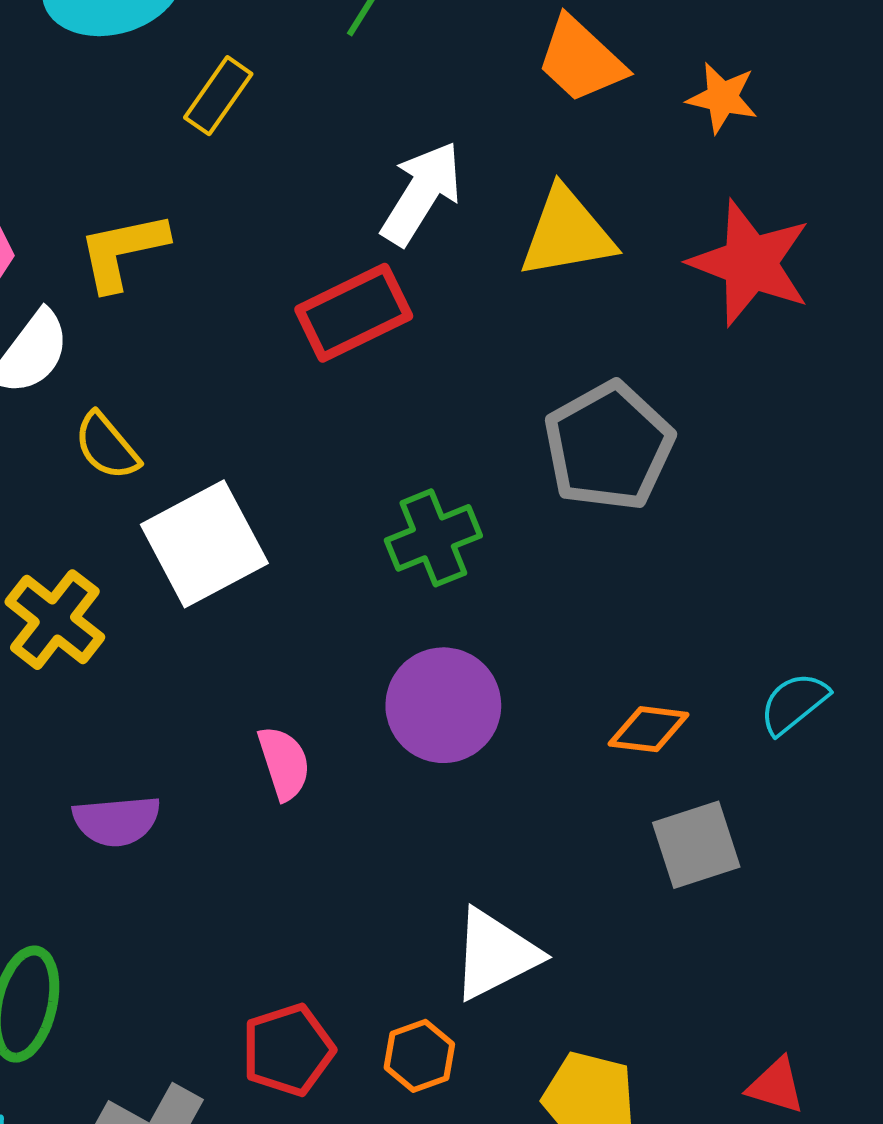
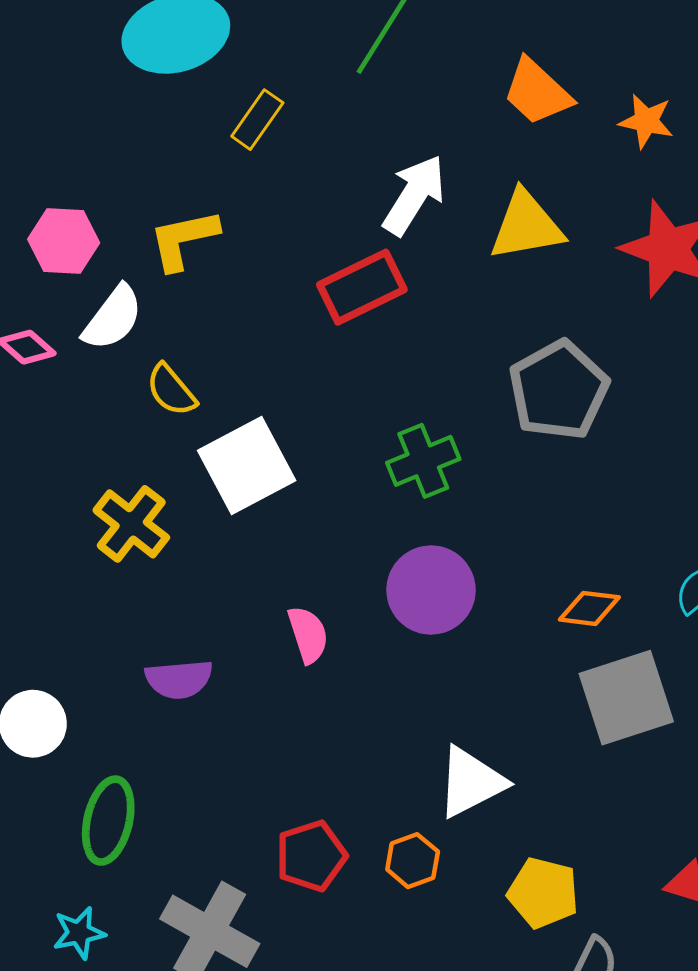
gray square: (696, 845) -> (626, 698), size x1.4

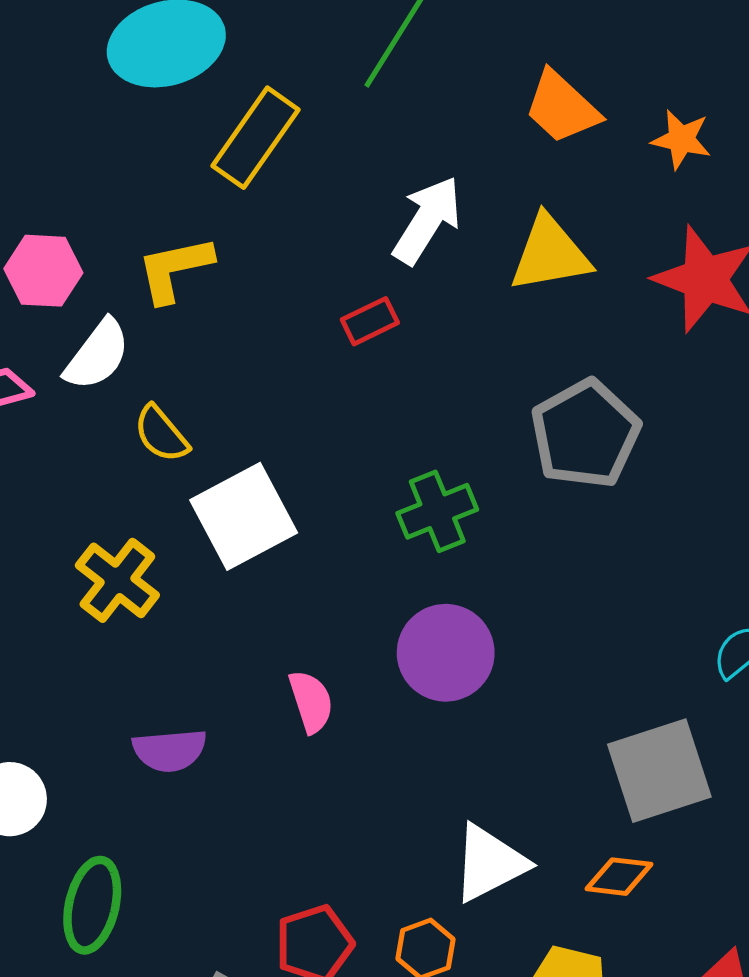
yellow rectangle: (257, 120) -> (255, 138), size x1.5
red rectangle: (362, 287) -> (370, 321), size x0.6
orange diamond: (589, 608) -> (619, 877), moved

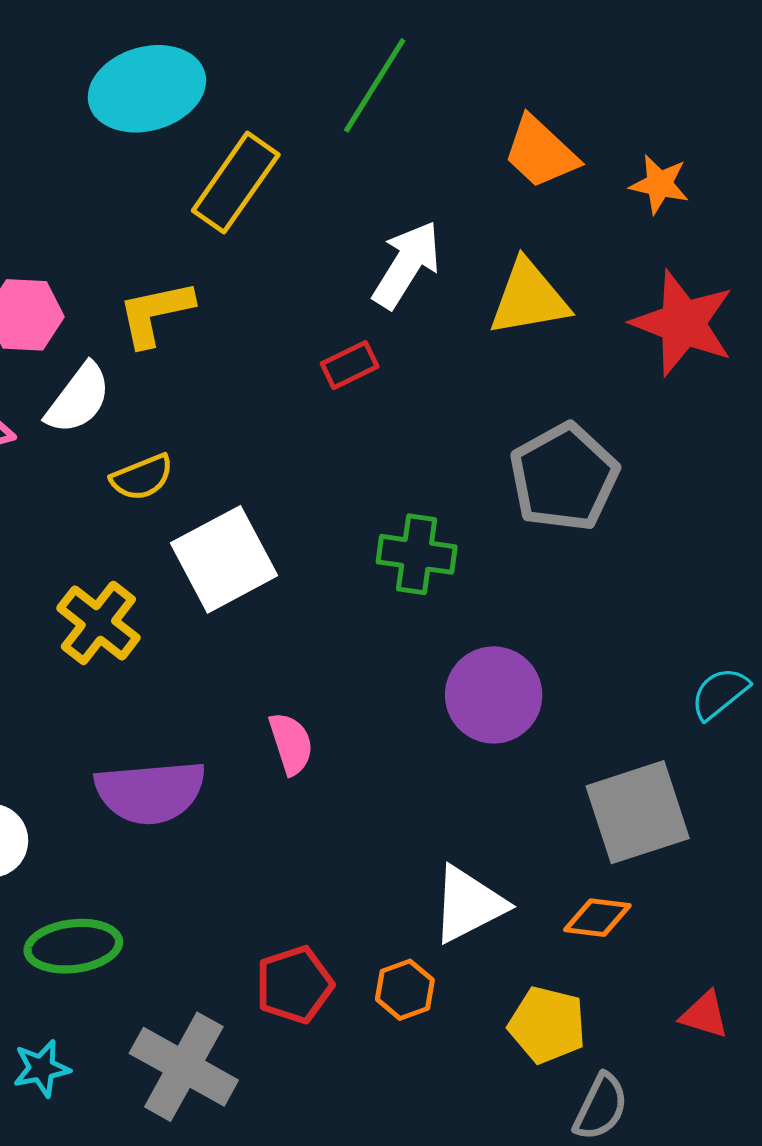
yellow semicircle: (161, 434) -> (142, 477), turned -72
green cross: (437, 511) -> (417, 554), turned 30
purple circle: (446, 653) -> (494, 695), moved
purple semicircle: (170, 750) -> (150, 792), size x1.5
green ellipse: (92, 905) -> (73, 946), turned 70

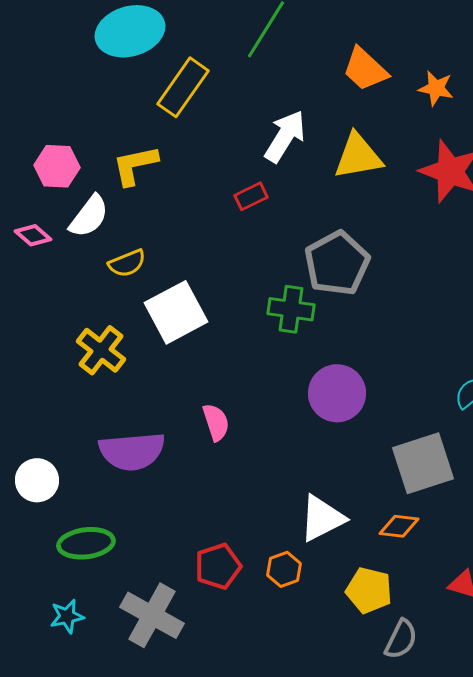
gray pentagon: (564, 477) -> (337, 263), moved

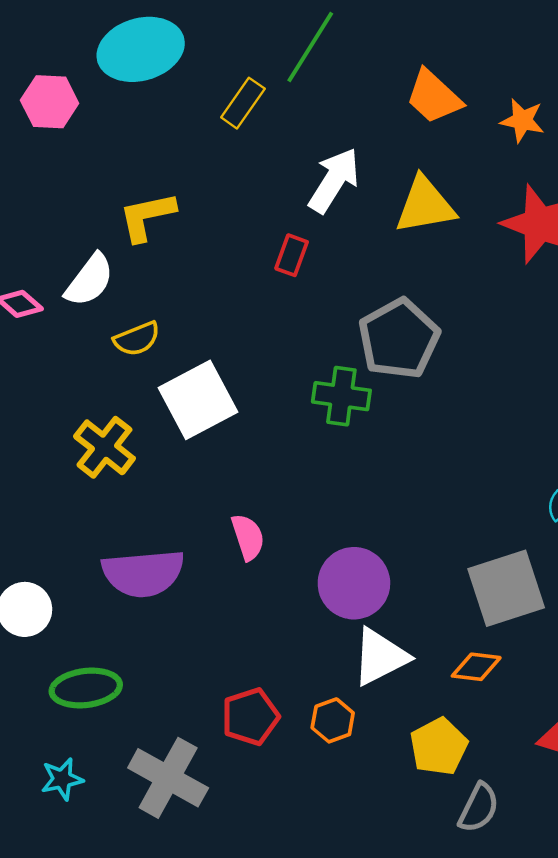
yellow rectangle: (183, 87) -> (243, 103), moved, size x0.7
pink hexagon: (57, 166) -> (50, 102), moved
red rectangle: (251, 196) -> (292, 255), turned -44
purple circle: (337, 393) -> (354, 583), moved
yellow pentagon: (369, 590) -> (439, 747), turned 30

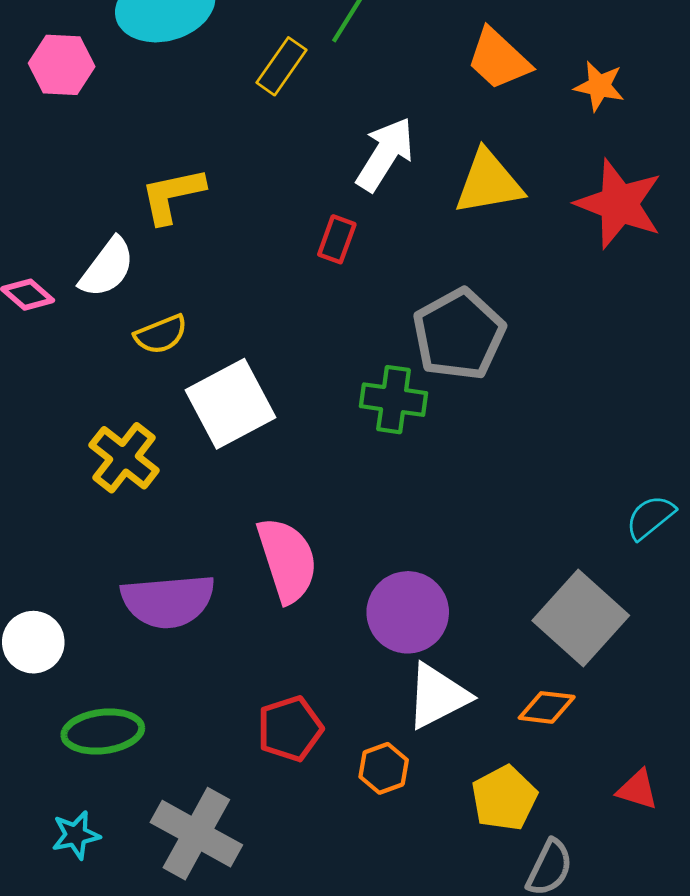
pink semicircle: (248, 537) -> (287, 560), size x1.6
gray square: (506, 588) -> (581, 618), turned -30
red pentagon: (250, 717) -> (290, 729), moved

